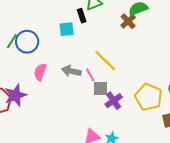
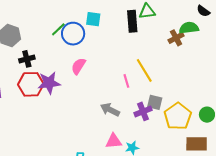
black rectangle: (82, 16) -> (132, 21), size x1.5
cyan square: (67, 29) -> (93, 19), moved
gray arrow: (71, 71) -> (110, 110), moved
gray square: (101, 89) -> (155, 102), moved

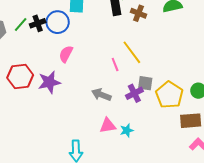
green line: (58, 29) -> (21, 24), moved
brown cross: (176, 38) -> (139, 13), moved, turned -35
black cross: (27, 59) -> (38, 23), moved
purple star: (49, 83) -> (49, 82), moved

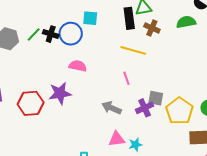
black cross: (38, 23) -> (51, 34), turned 35
yellow line: (132, 52) -> (133, 50), moved, turned -40
pink semicircle: (66, 54) -> (78, 66), turned 72
red hexagon: (20, 76) -> (31, 103), moved

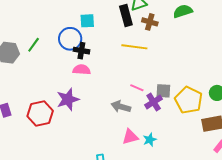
black cross: (51, 34) -> (81, 51), moved
pink line: (126, 78) -> (137, 88), moved, turned -40

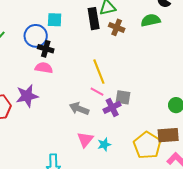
yellow line: (134, 47) -> (99, 72), moved, turned 55
yellow pentagon: (189, 100) -> (147, 145), moved
pink triangle: (130, 137) -> (85, 140), turned -42

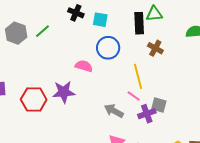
brown cross: (117, 27) -> (155, 48), moved
blue circle: (36, 36) -> (108, 48), moved
black cross: (46, 49) -> (76, 13), moved

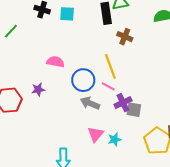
blue circle: (108, 48) -> (83, 80), moved
purple star: (64, 92) -> (38, 90), size x0.6
gray square: (159, 105) -> (134, 110), moved

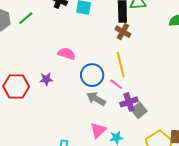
brown cross: (125, 37) -> (123, 32), moved
gray square: (134, 110) -> (139, 110), turned 35

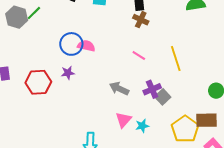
green line: (26, 18) -> (34, 13), moved
yellow line: (121, 65) -> (176, 58), moved
blue circle: (92, 75) -> (71, 44), moved
pink line: (116, 84) -> (139, 56), moved

